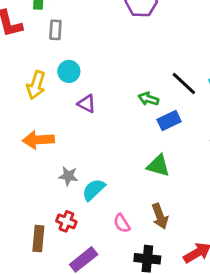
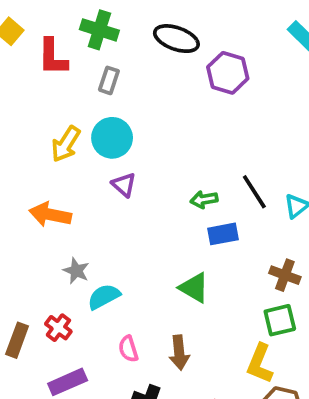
cyan circle: (69, 71) -> (112, 138), size x1.4
green arrow: (148, 99) -> (204, 199), turned -42

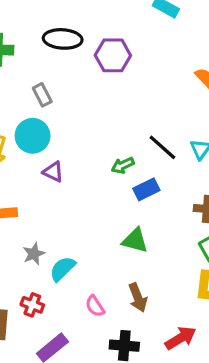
gray rectangle: (109, 80) -> (42, 95), moved, turned -30
gray star: (76, 271) -> (34, 254), turned -30

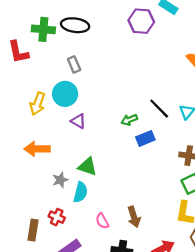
black ellipse: (63, 39) -> (75, 25), moved
purple hexagon: (113, 55) -> (141, 21), moved
green triangle: (135, 240) -> (87, 167), moved
cyan semicircle: (63, 269) -> (80, 192), turned 144

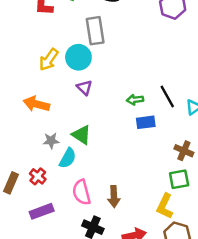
gray rectangle: (74, 64) -> (95, 31), size x1.6
pink semicircle: (102, 221) -> (82, 192), size x1.5

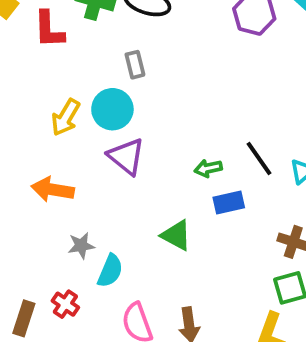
gray rectangle: (95, 31) -> (135, 65), size x0.6
purple triangle: (84, 88) -> (126, 156), size x1.5
green triangle: (81, 135) -> (176, 235), moved

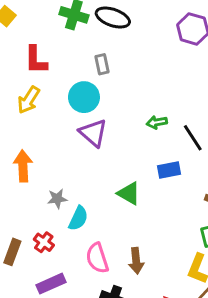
red L-shape: (49, 29) -> (36, 60), moved
yellow arrow: (66, 117) -> (29, 100), moved
green arrow: (208, 168) -> (157, 122), moved
orange arrow: (53, 190) -> (23, 166), moved, turned 76

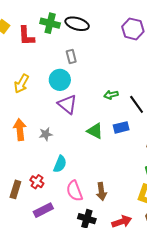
red L-shape: (36, 60) -> (26, 36), moved
green triangle: (129, 193) -> (95, 131), moved
gray star: (57, 199) -> (46, 134), moved

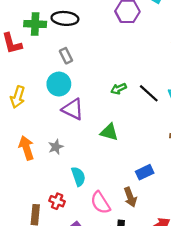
blue rectangle: (121, 127) -> (145, 172), moved
cyan semicircle: (60, 164) -> (78, 176), turned -30

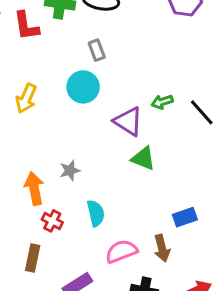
purple triangle: (73, 109) -> (128, 121), moved
orange arrow: (26, 148) -> (34, 188), moved
red cross: (57, 201) -> (52, 221), moved
pink semicircle: (100, 203) -> (121, 251), turned 95

